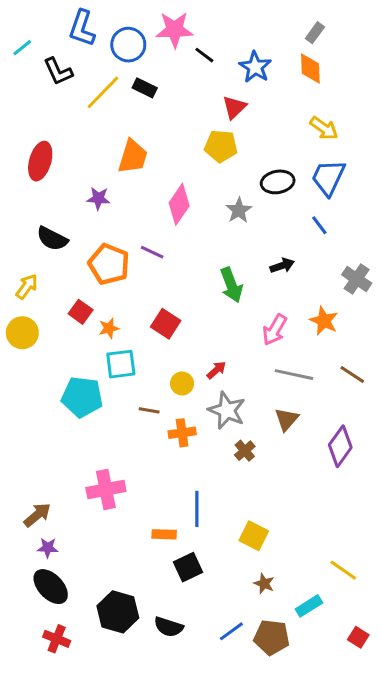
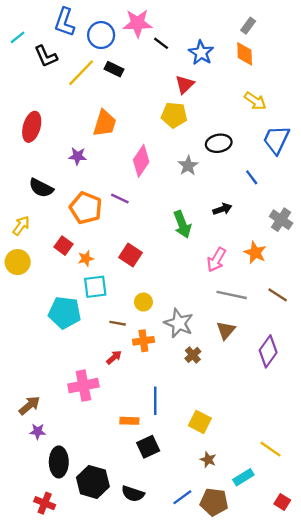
blue trapezoid: (328, 177) -> (276, 140), moved
red arrow: (216, 370) -> (114, 357), moved
black ellipse: (51, 587) -> (59, 462), moved, turned 44

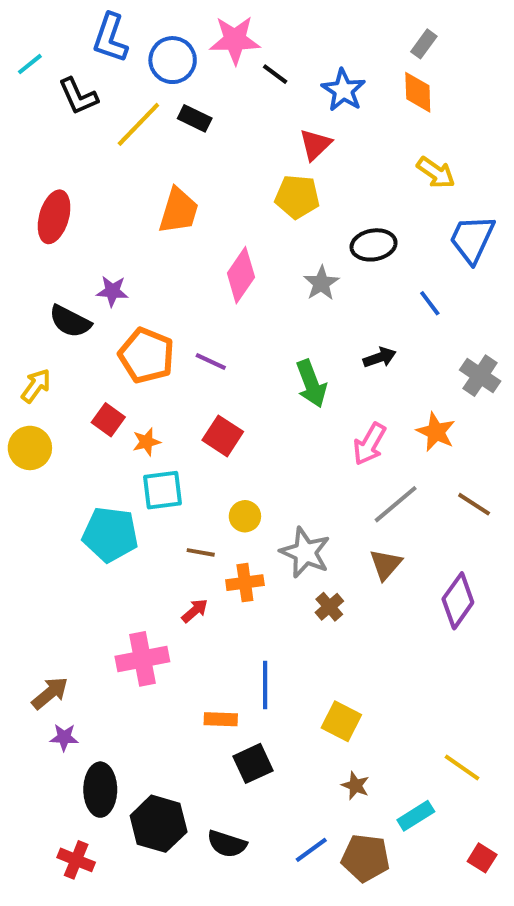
purple star: (78, 156) -> (112, 291), moved
purple line: (120, 199) -> (211, 362), moved
gray line: (232, 295) -> (396, 504), turned -52

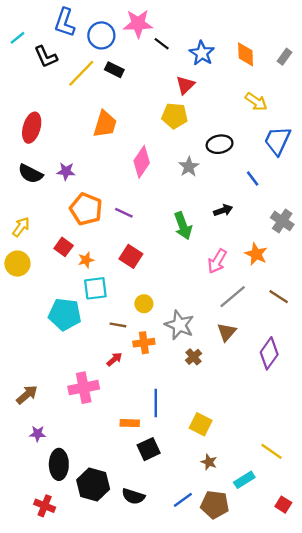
gray rectangle: (424, 44) -> (285, 57), moved
black semicircle: (70, 321) -> (30, 174), moved
brown arrow: (50, 693) -> (27, 395), moved

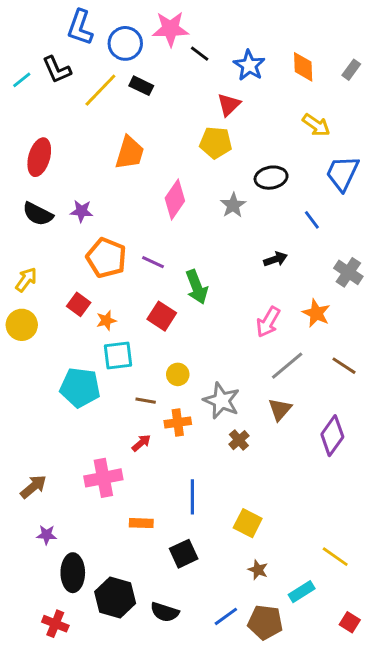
cyan line: (17, 38) -> (22, 80), moved
green arrow: (183, 226) -> (197, 287), moved
orange rectangle: (130, 423) -> (141, 523), moved

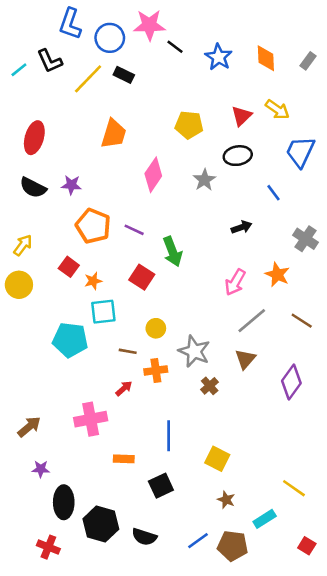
red triangle: (229, 105) -> (242, 116), moved

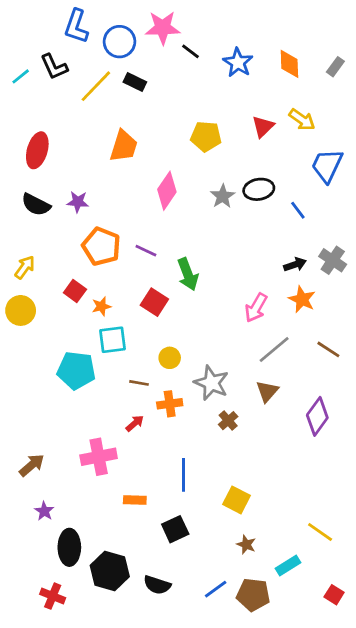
black ellipse: (238, 156) -> (259, 189), moved
black arrow: (242, 227) -> (295, 265), moved
purple star: (41, 469) -> (44, 511), turned 30

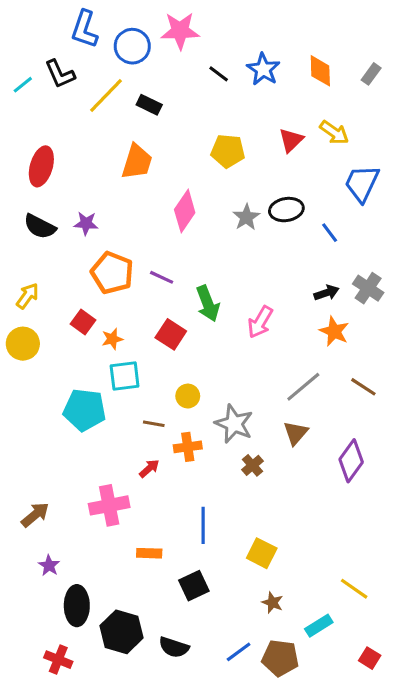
black line: (191, 51) -> (219, 74), moved
black rectangle: (135, 82) -> (149, 105), moved
pink arrow: (256, 308) -> (260, 322), moved

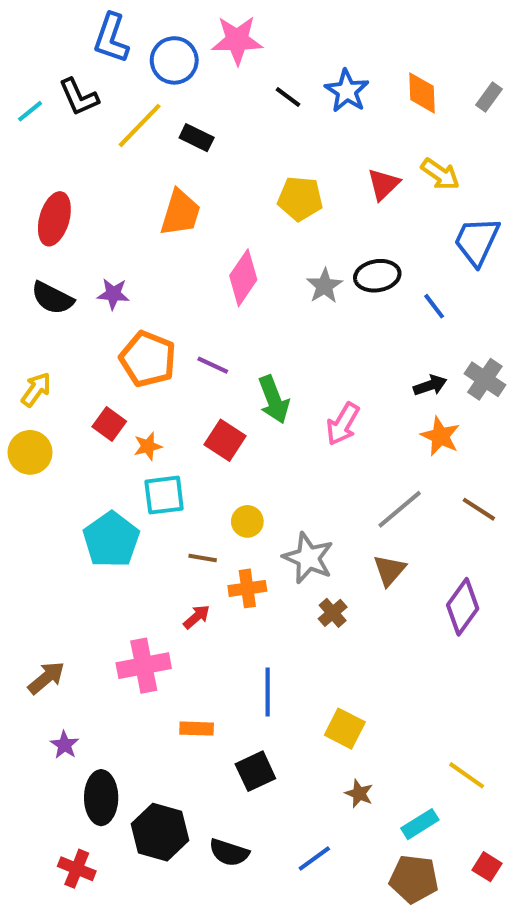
cyan pentagon: (84, 410) -> (111, 540), turned 30
brown pentagon: (280, 658) -> (414, 879), moved

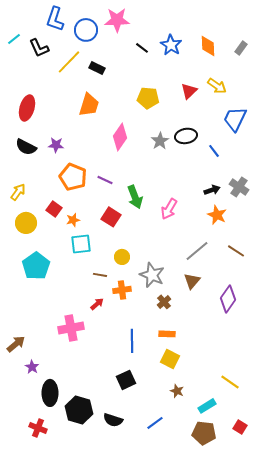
cyan line: (30, 111) -> (14, 39), moved
yellow circle: (30, 452) -> (26, 223), moved
cyan pentagon: (111, 540) -> (36, 266), moved
brown arrow: (46, 678) -> (16, 344), moved
orange rectangle: (197, 729) -> (167, 334), moved

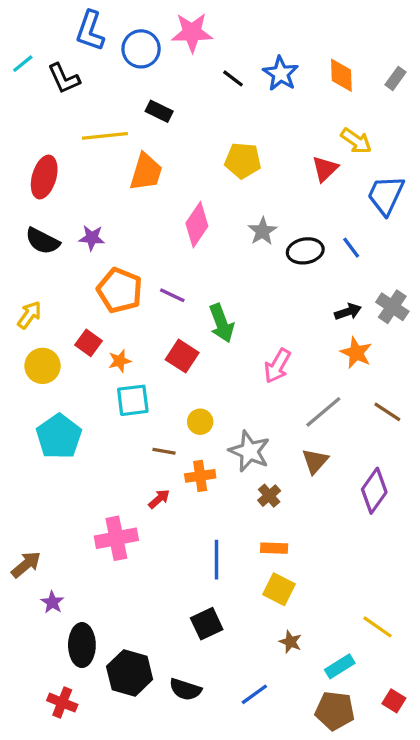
yellow line: (69, 62) -> (105, 136), moved, turned 40
red triangle: (189, 91) -> (325, 169), moved
black ellipse: (186, 136) -> (305, 251), moved
pink arrow: (169, 209) -> (277, 366), moved

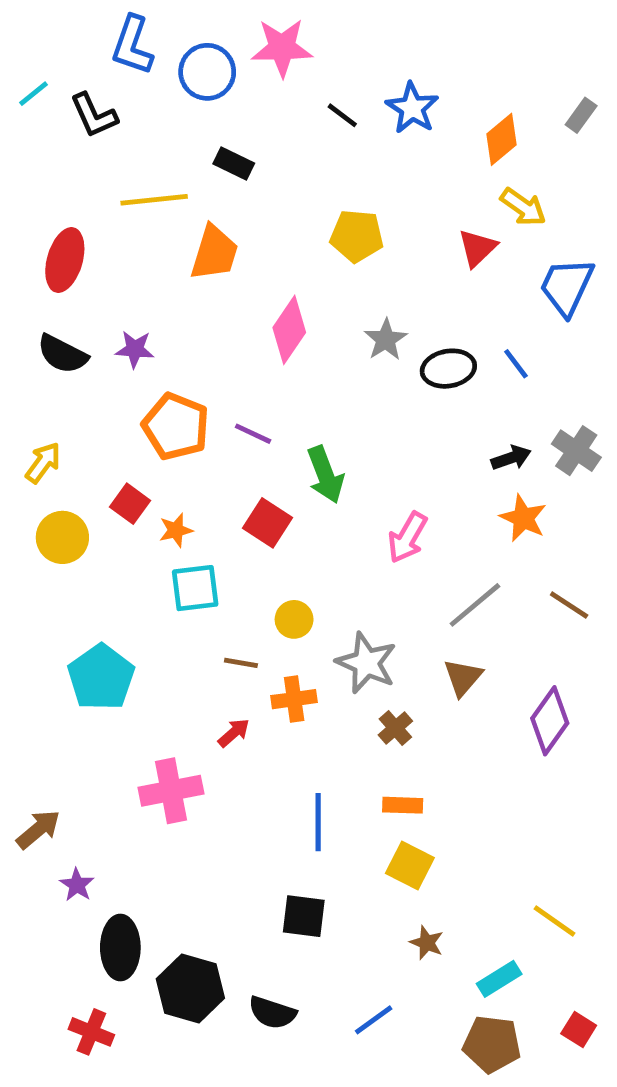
orange diamond: (341, 75) -> (501, 139), moved, turned 52
cyan pentagon: (59, 436) -> (101, 677), moved
black square: (207, 624) -> (304, 916), turned 32

